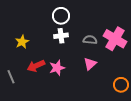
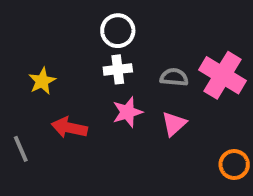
red arrow: (36, 66) -> (69, 128), turned 36
pink star: (57, 68) -> (127, 112), moved

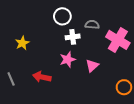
white cross: (118, 69) -> (73, 37), moved
gray semicircle: (174, 77) -> (92, 25), moved
red arrow: (69, 128) -> (42, 77), moved

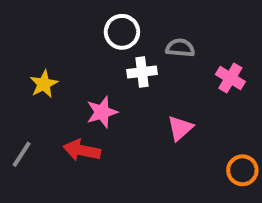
pink cross: (118, 40) -> (230, 78), size x0.6
pink star: (68, 59) -> (102, 112), moved
gray line: (11, 79) -> (22, 154), turned 56

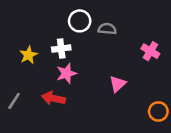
gray semicircle: (180, 48) -> (107, 29), moved
white cross: (142, 72) -> (61, 49), moved

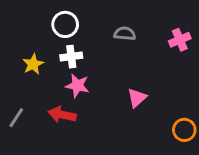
white circle: (80, 21) -> (65, 24), moved
pink cross: (150, 51) -> (180, 40), moved, turned 36
pink star: (66, 73) -> (77, 86), turned 30

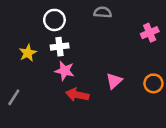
gray semicircle: (125, 34) -> (103, 12), moved
red arrow: (62, 115) -> (77, 95), moved
orange circle: (184, 130) -> (153, 83), moved

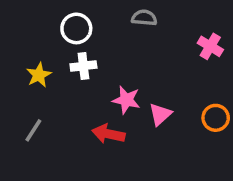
pink cross: (150, 33) -> (210, 46), turned -36
pink star: (65, 71) -> (126, 100), moved
gray line: (14, 97) -> (33, 130), moved

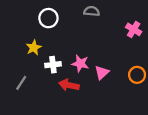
white cross: (83, 66) -> (53, 65), moved
yellow star: (39, 75) -> (34, 48), moved

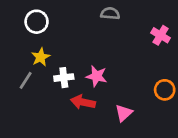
white circle: (48, 18) -> (37, 22), moved
pink triangle: (102, 73) -> (124, 113), moved
gray line: (21, 83) -> (26, 80), moved

